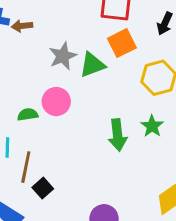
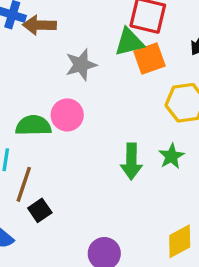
brown arrow: (22, 26) -> (40, 25), size x1.4
green triangle: (92, 65) -> (129, 42), moved
green semicircle: (28, 115) -> (33, 126), size x1.5

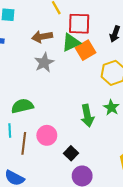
brown arrow: (40, 25) -> (42, 37), moved
pink circle: (67, 115) -> (47, 135), moved
black square: (40, 210) -> (71, 153), moved

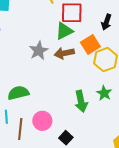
brown arrow: (42, 37) -> (64, 53), moved
orange square: (85, 50) -> (90, 44), moved

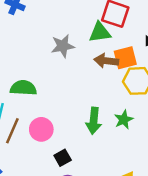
brown arrow: (64, 53) -> (106, 61), moved

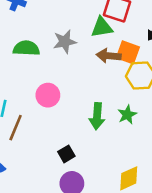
orange square: (125, 58) -> (128, 52), turned 35
green semicircle: (23, 88) -> (26, 48), moved
pink circle: (41, 129) -> (48, 95), moved

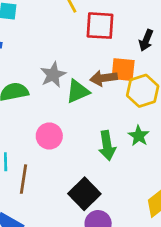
green triangle: (102, 27) -> (78, 91), moved
black square: (66, 154) -> (84, 194), size x1.6

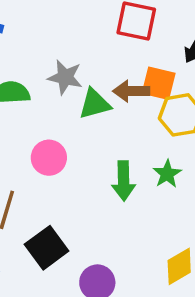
gray star: (53, 75) -> (65, 77), turned 30
black square: (84, 194) -> (47, 248), moved

